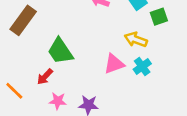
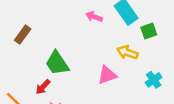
brown rectangle: (23, 20) -> (23, 35), size x0.7
cyan cross: (142, 66) -> (154, 80), moved

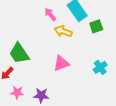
pink arrow: (94, 17) -> (50, 14), turned 32
yellow arrow: (127, 52) -> (63, 31), moved

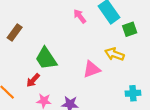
yellow arrow: (63, 31) -> (114, 54), moved
cyan cross: (100, 67) -> (133, 93), moved, turned 32

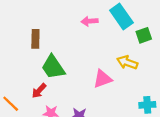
pink arrow: (80, 16) -> (90, 21), turned -56
brown rectangle: (15, 32) -> (35, 39), moved, turned -35

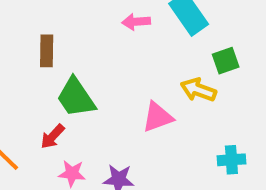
green square: (144, 35) -> (226, 61), moved

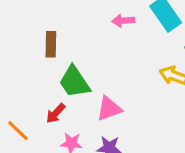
pink triangle: (158, 117) -> (109, 109), moved

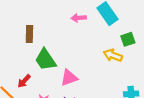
red arrow: (56, 113) -> (24, 81), moved

